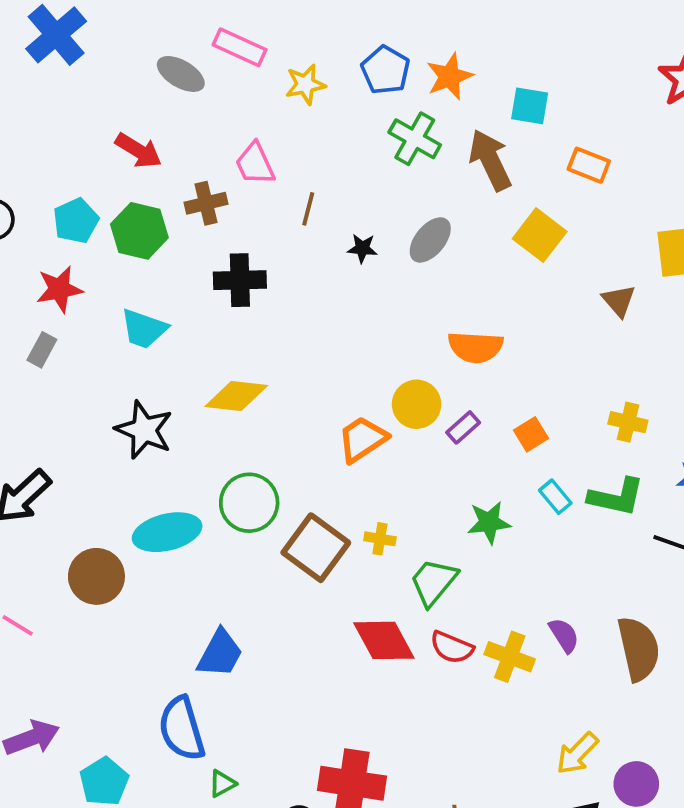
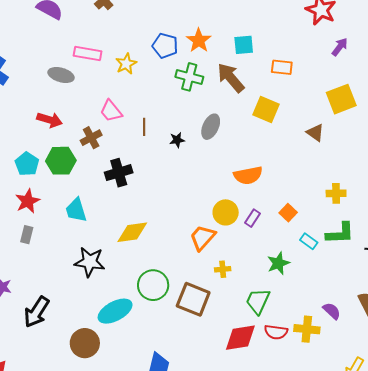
cyan trapezoid: (144, 329) -> (76, 210), turned 68
yellow cross: (380, 539) -> (223, 269), moved
red diamond: (384, 640) -> (240, 338), turned -56

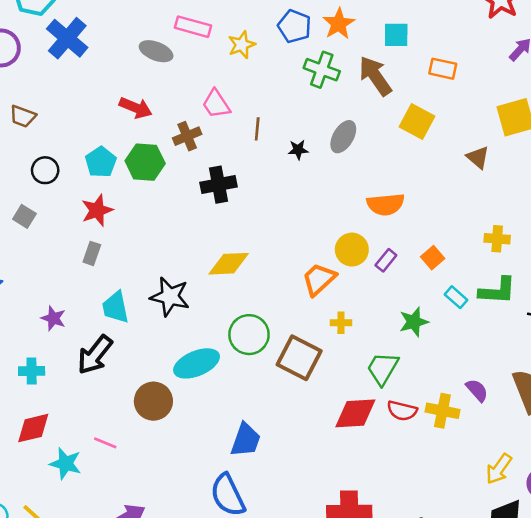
cyan trapezoid: (76, 210) -> (116, 307), moved

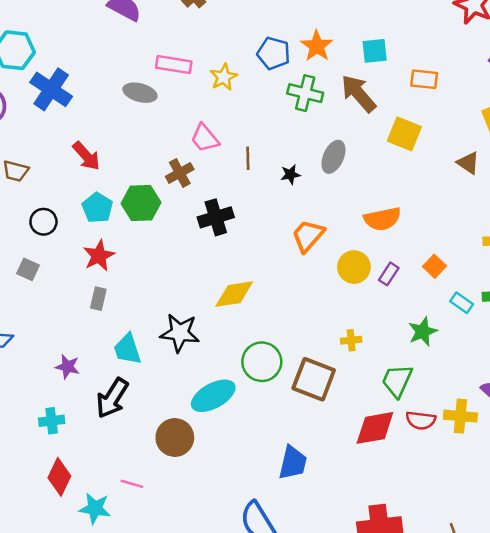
red arrow: (136, 108) -> (86, 156), moved, turned 32
orange trapezoid: (319, 279) -> (308, 236), moved
red diamond: (33, 428) -> (59, 477), turned -45
blue trapezoid: (246, 440) -> (293, 463), moved

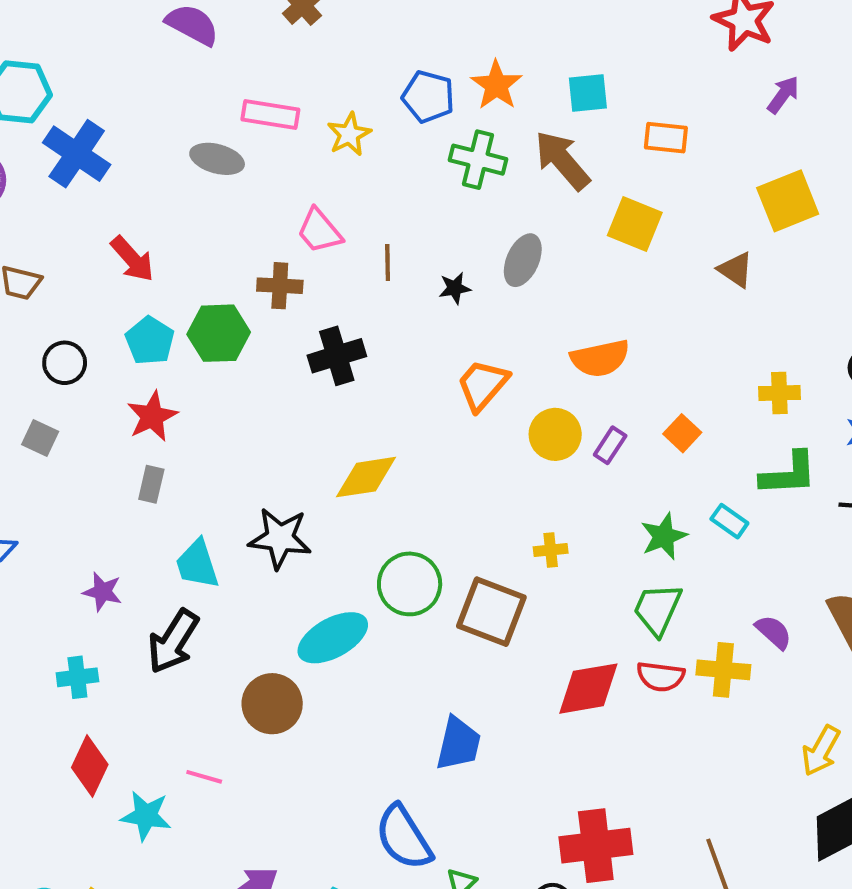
brown cross: (180, 173) -> (280, 286), turned 32
cyan rectangle: (462, 303) -> (729, 521), moved
green trapezoid: (397, 381) -> (657, 609), moved

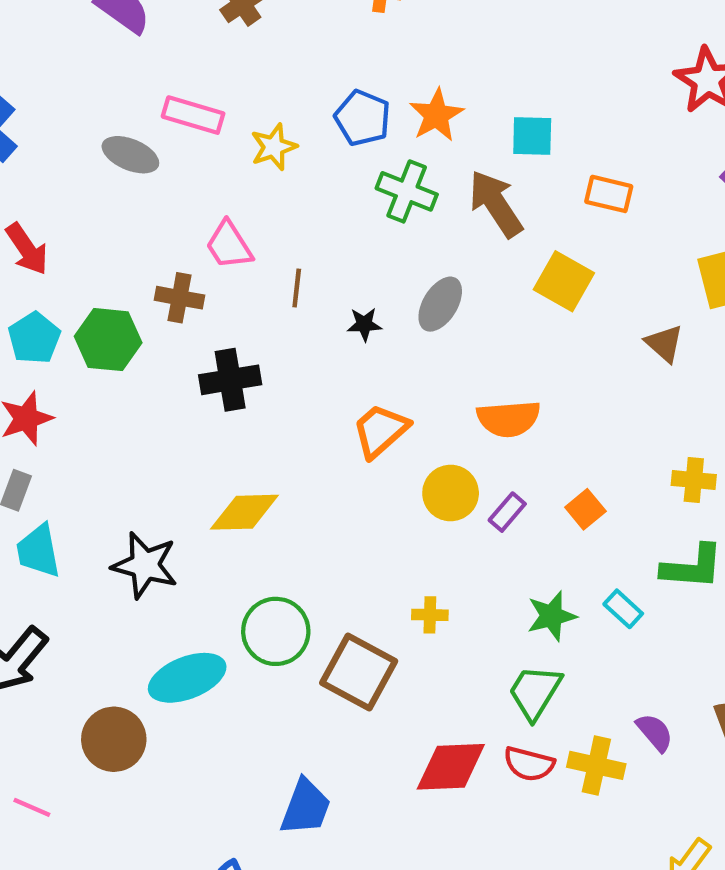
cyan trapezoid: (197, 564) -> (38, 551), moved

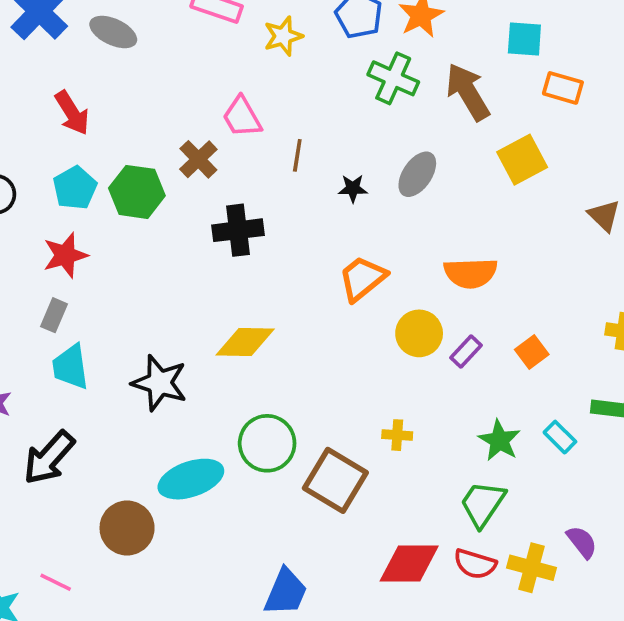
cyan square: (532, 136) -> (524, 39), moved
gray ellipse: (130, 155) -> (113, 32), moved
yellow square: (564, 281) -> (522, 160), turned 30
brown cross: (179, 298) -> (198, 159), turned 33
green star: (552, 616) -> (499, 440), turned -30

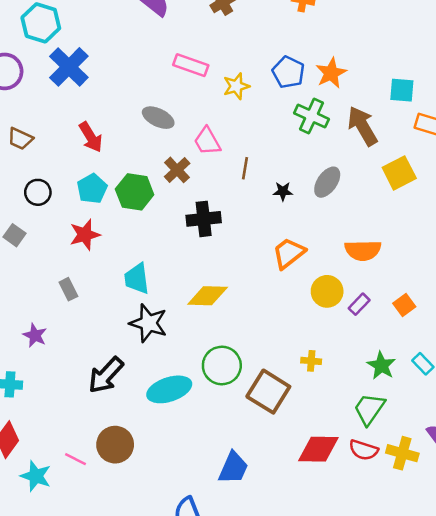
gray ellipse: (113, 32) -> (158, 118), moved
gray rectangle: (54, 315) -> (68, 289), moved, turned -50
cyan trapezoid: (70, 367) -> (137, 279), moved
black arrow: (49, 458) -> (106, 375), moved
brown circle: (127, 528) -> (115, 445), moved

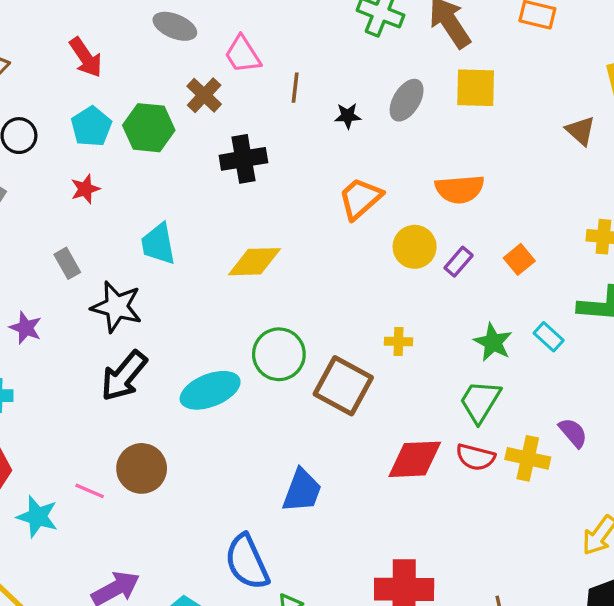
yellow square: (399, 173) -> (476, 88), moved, turned 32
red star: (85, 235) -> (85, 189), size x0.7
black star: (148, 323) -> (117, 307), moved

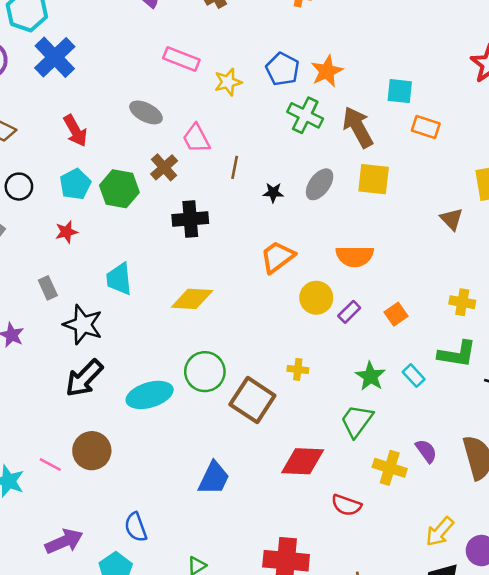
red semicircle: (475, 457) -> (346, 505), moved
blue semicircle: (247, 562) -> (136, 527), moved, size x0.7

